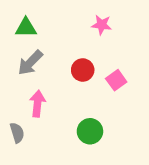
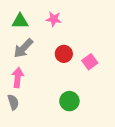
pink star: (102, 25) -> (54, 19), moved
pink arrow: (37, 104) -> (18, 77), moved

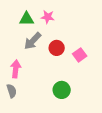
green triangle: (20, 21) -> (27, 19), moved
gray arrow: (23, 48) -> (33, 41), moved

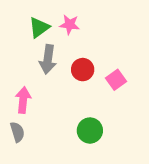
green triangle: (27, 19) -> (39, 27), turned -35
gray arrow: (33, 41) -> (48, 59), turned -36

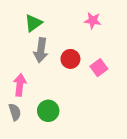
pink star: (70, 25) -> (93, 21), moved
green circle: (90, 131) -> (48, 111), moved

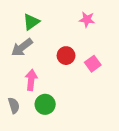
gray arrow: (41, 50) -> (22, 47), moved, turned 45
pink arrow: (20, 85) -> (31, 80), moved

